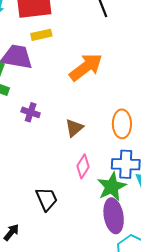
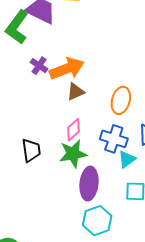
orange arrow: (86, 67) -> (67, 69), moved
green star: (112, 187) -> (73, 154), moved

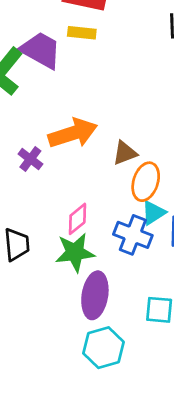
purple cross: (39, 66) -> (30, 159), moved
brown triangle: (76, 92) -> (125, 153), moved
cyan triangle: (127, 159) -> (153, 213), moved

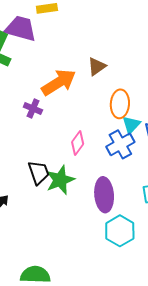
brown triangle: (125, 153) -> (97, 66), moved
blue cross: (133, 235) -> (120, 144), turned -36
green star: (75, 252) -> (60, 180), moved

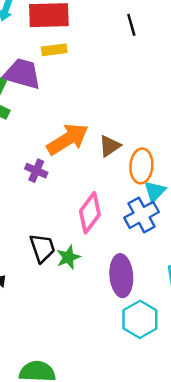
brown triangle: (97, 66) -> (110, 146), moved
pink diamond: (78, 143) -> (90, 213), size x1.4
green star: (60, 180) -> (68, 257), size x0.7

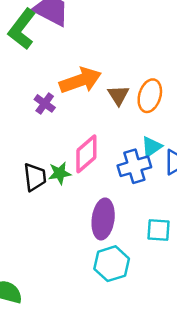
brown triangle: (110, 146) -> (118, 95), turned -40
orange ellipse: (141, 166) -> (150, 96), moved
green star: (68, 257) -> (60, 173), moved

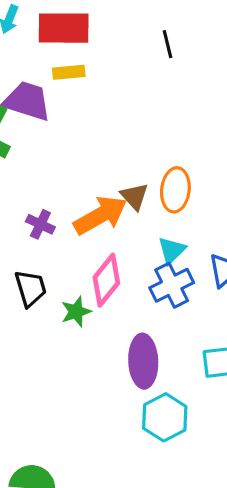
orange arrow: (80, 80) -> (100, 215), moved
cyan triangle: (151, 147) -> (172, 250), moved
black trapezoid: (35, 177) -> (30, 288), moved

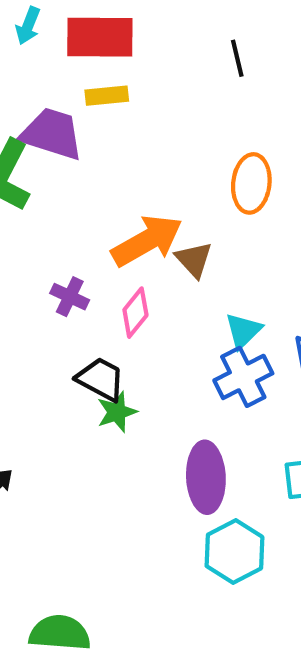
orange ellipse: (175, 190) -> (251, 183), moved
orange arrow: (100, 215) -> (147, 241), moved
pink diamond: (106, 280) -> (135, 313), moved, size x0.7
black trapezoid: (30, 288) -> (101, 379), moved, turned -45

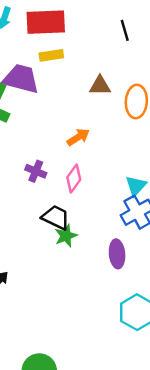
orange arrow: (147, 241) -> (78, 137), size x0.6
brown triangle: (194, 260) -> (100, 86), moved, turned -45
purple ellipse: (206, 477) -> (117, 254), moved, size x0.7

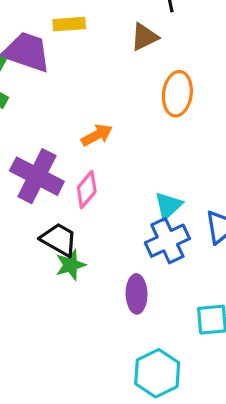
brown triangle: (100, 86) -> (144, 37), moved, turned -30
purple cross: (36, 171) -> (37, 176), size x1.8

